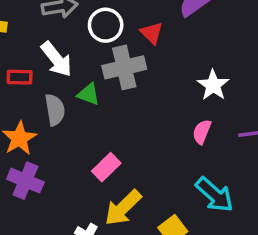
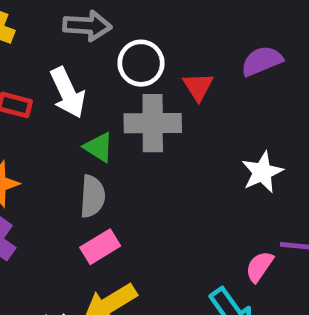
gray semicircle: (55, 110) -> (92, 196), moved
pink semicircle: (202, 132) -> (259, 267), moved

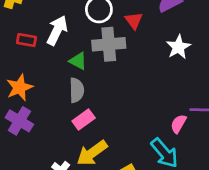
white arrow: (68, 93) -> (57, 30), turned -124
white star: (262, 172) -> (178, 47), moved

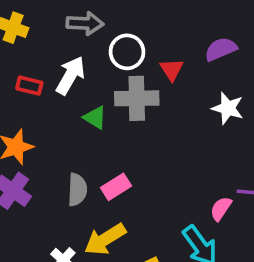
white star: (178, 47) -> (228, 108), turned -30
gray semicircle: (77, 90) -> (77, 190), moved
pink rectangle: (84, 120) -> (116, 187), moved

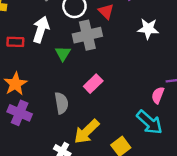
green triangle: (95, 118) -> (63, 53), turned 42
pink rectangle: (116, 187) -> (93, 84), moved

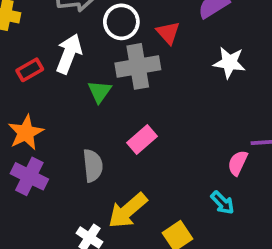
red rectangle: (15, 42) -> (30, 70), turned -35
cyan arrow: (149, 122) -> (223, 203), size x0.6

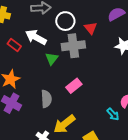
white arrow: (69, 54) -> (36, 37), turned -85
red rectangle: (30, 70) -> (14, 45), turned 64
cyan arrow: (223, 203) -> (113, 114), moved

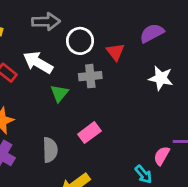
gray cross: (73, 46) -> (90, 76), size x0.7

